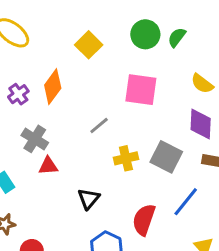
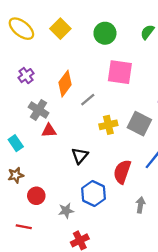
green circle: (145, 34) -> (105, 33), moved
yellow square: (89, 45) -> (60, 29), moved
orange diamond: (53, 87) -> (65, 84), moved

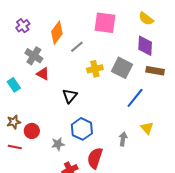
red triangle: (49, 131) -> (43, 74), turned 32
red semicircle: (122, 172) -> (95, 158), moved
brown star: (16, 175) -> (14, 122), moved
red line: (24, 227) -> (15, 147), moved

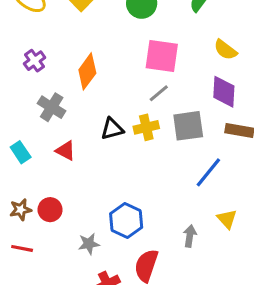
gray line: (77, 47) -> (159, 93), moved
gray square: (122, 68) -> (188, 126), turned -35
red triangle: (43, 74) -> (66, 151), moved
black triangle: (70, 96) -> (112, 129), moved, turned 35
red circle: (32, 131) -> (50, 210), moved

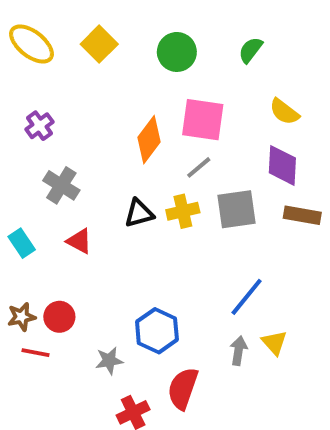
orange diamond: (87, 71) -> (149, 140), moved
blue line: (208, 172) -> (247, 297), moved
yellow triangle: (227, 219) -> (274, 343), moved
red line: (22, 248) -> (35, 353), moved

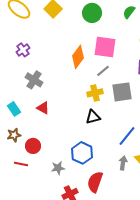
black triangle: (139, 213) -> (93, 117), moved
brown star: (22, 317) -> (14, 135), moved

